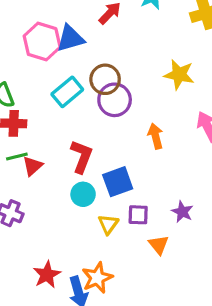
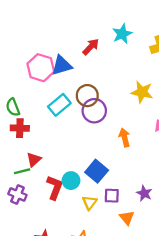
green line: (17, 156) -> (22, 171), moved
red L-shape: (81, 156) -> (55, 188), moved
blue square: (118, 182) -> (97, 171), turned -30

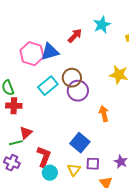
cyan circle: (71, 181) -> (50, 173), moved

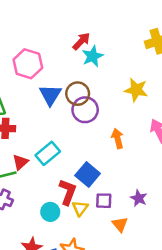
cyan star: (102, 25) -> (93, 56), moved
blue triangle: (50, 52) -> (50, 95), moved, turned -42
cyan rectangle: (48, 86) -> (48, 153), moved
red L-shape: (44, 157) -> (68, 192), moved

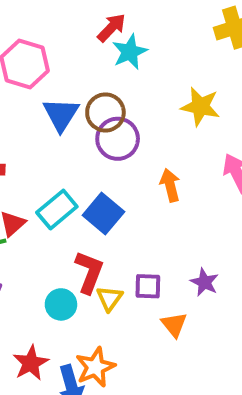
blue square: (88, 175) -> (103, 214), moved

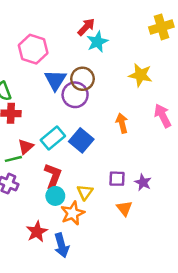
purple circle: (118, 139) -> (75, 95), moved
red L-shape: (89, 272) -> (53, 176), moved
purple square: (148, 286) -> (117, 179), moved
orange star: (95, 367) -> (73, 213), moved

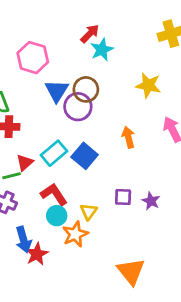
red L-shape: (53, 176) -> (54, 194), turned -55
orange triangle: (124, 208) -> (131, 271), moved, size x1.6
blue arrow: (62, 245) -> (23, 240), moved

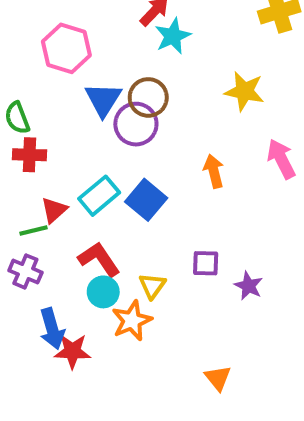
purple star: (151, 201) -> (249, 286), moved
red star: (37, 254) -> (72, 351), turned 30
orange triangle: (131, 271) -> (218, 378), size x0.6

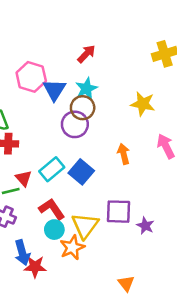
cyan star: (173, 36) -> (86, 88), moved
blue triangle: (103, 99) -> (54, 90), moved
red triangle: (54, 210) -> (24, 178), turned -30
purple square: (206, 263) -> (118, 212), size x1.5
yellow triangle: (152, 286) -> (85, 226), size x1.6

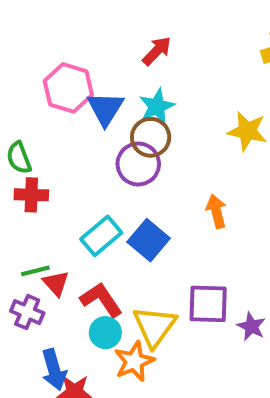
red triangle: (24, 178) -> (56, 283), moved

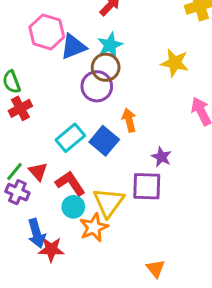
blue triangle: (105, 108) -> (73, 47), turned 36
red cross: (31, 195) -> (20, 108), turned -30
orange arrow: (216, 211) -> (129, 120), moved
green line: (35, 271) -> (15, 172), moved, turned -36
purple star: (251, 326) -> (161, 157), moved

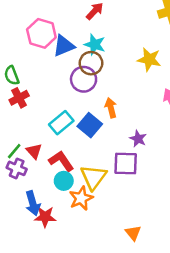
cyan star: (110, 45) -> (95, 45), turned -30

